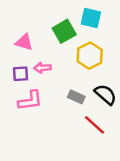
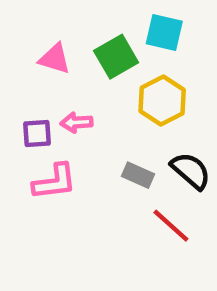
pink triangle: (24, 42) -> (55, 59), moved

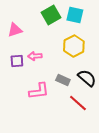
green square: (116, 57) -> (51, 15), moved
pink triangle: (55, 59) -> (15, 30), moved, turned -35
pink L-shape: (55, 182) -> (39, 91), moved

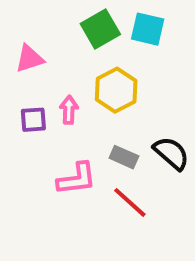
yellow hexagon: (74, 46) -> (116, 90), moved
pink arrow: (35, 56) -> (69, 110), turned 96
red line: (78, 103) -> (130, 202), moved

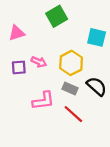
cyan square: (148, 29) -> (97, 37), moved
yellow hexagon: (116, 90) -> (71, 63), moved
pink arrow: (69, 110) -> (39, 62), turned 112

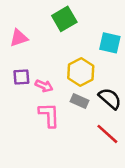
pink arrow: (39, 62) -> (44, 86), moved
pink L-shape: (43, 101) -> (49, 115), turned -85
red line: (73, 114) -> (107, 134), moved

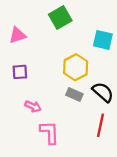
pink arrow: (44, 86) -> (33, 106), moved
pink L-shape: (49, 115) -> (50, 132), moved
red line: (107, 134) -> (101, 125), turned 60

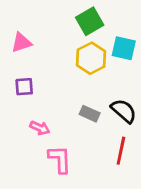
green square: (60, 17) -> (90, 21), moved
yellow hexagon: (76, 67) -> (91, 58), moved

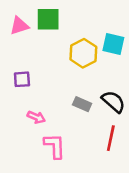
green square: (90, 21) -> (48, 19), moved, turned 30
pink triangle: (21, 43) -> (19, 26), moved

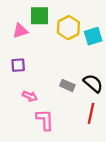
pink triangle: (19, 26) -> (20, 31), moved
cyan square: (113, 44) -> (93, 36), turned -30
yellow hexagon: (83, 53) -> (68, 28), moved

